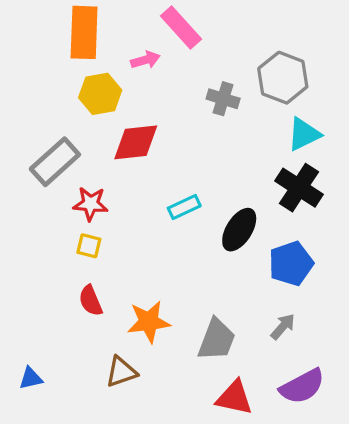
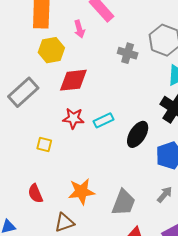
pink arrow: (145, 60) -> (79, 29), turned 90
red star: (91, 204) -> (73, 118), moved
red semicircle: (91, 301) -> (35, 194), moved

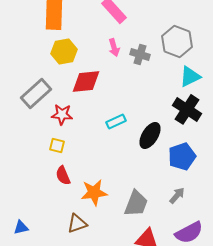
pink arrow: (79, 29) -> (114, 47), moved
red star: (73, 118) -> (62, 114), moved
red semicircle: (35, 194) -> (63, 175), moved

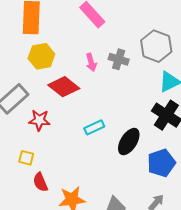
pink arrow: (114, 47) -> (91, 62), moved
red diamond: (86, 81) -> (64, 87), turned 44
yellow square: (57, 145) -> (26, 158), moved

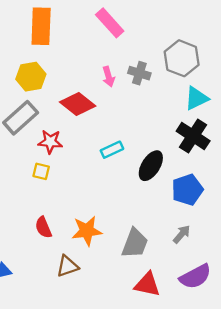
yellow hexagon: (41, 56) -> (31, 77), moved
yellow square: (26, 158) -> (41, 171), moved
red semicircle: (40, 182) -> (43, 227), moved

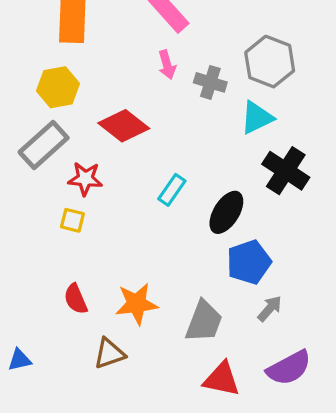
pink arrow: (109, 77) -> (167, 65), moved
cyan triangle: (196, 98) -> (257, 118), moved
cyan rectangle: (112, 150) -> (172, 190), turned -30
blue pentagon: (187, 190) -> (249, 262), moved

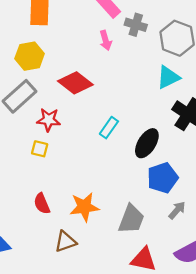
gray cross: (210, 82) -> (136, 25), moved

